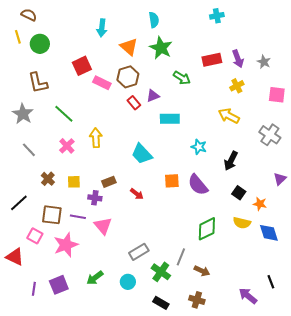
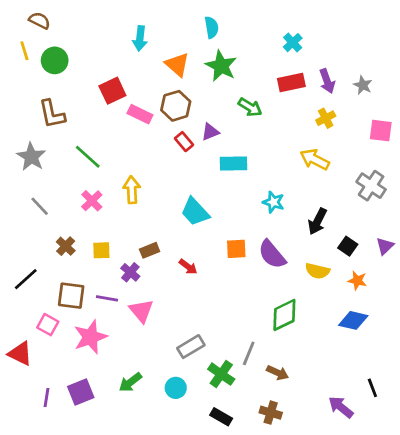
cyan cross: (217, 16) -> (293, 43), moved, turned -32
black square: (239, 193) -> (348, 246), moved
purple cross: (95, 198) -> (130, 272), turned 32
yellow semicircle: (242, 223) -> (317, 271), moved
blue diamond: (269, 233) -> (353, 320), moved, turned -60

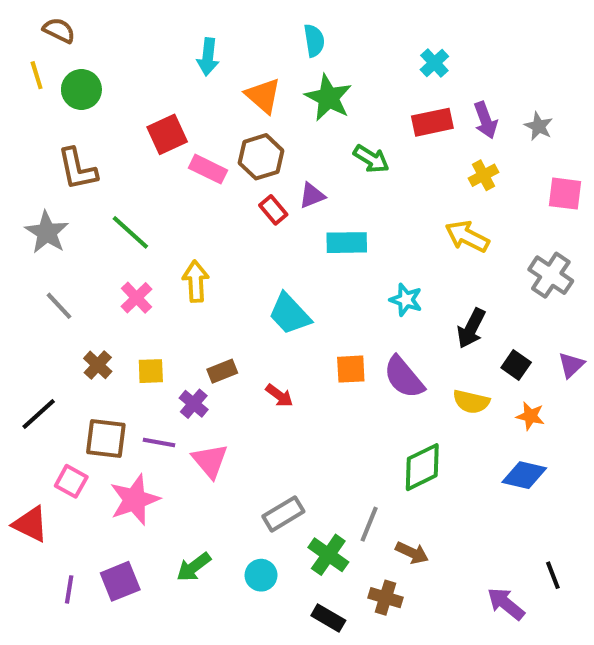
brown cross: (271, 413) -> (385, 598), moved

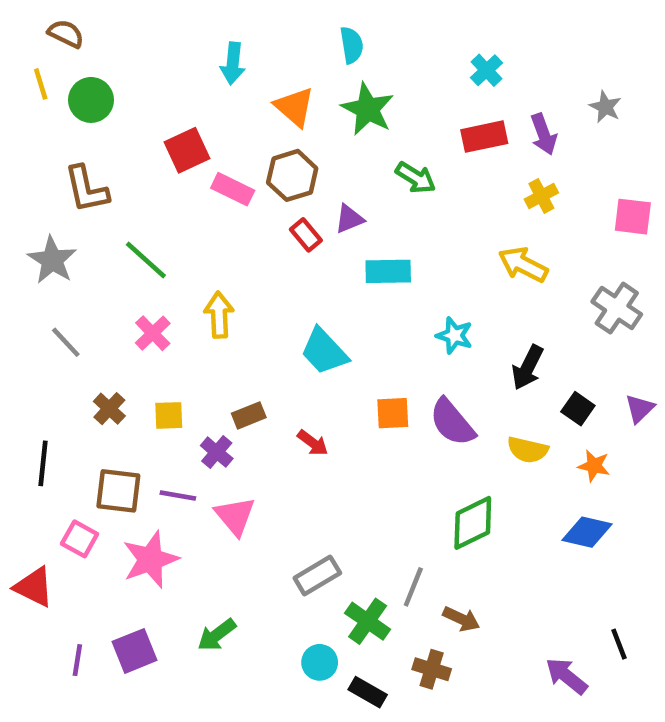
gray star: (539, 126) -> (605, 107), moved
black line: (39, 414) -> (43, 463), turned -42
cyan circle: (261, 575) -> (320, 662), moved

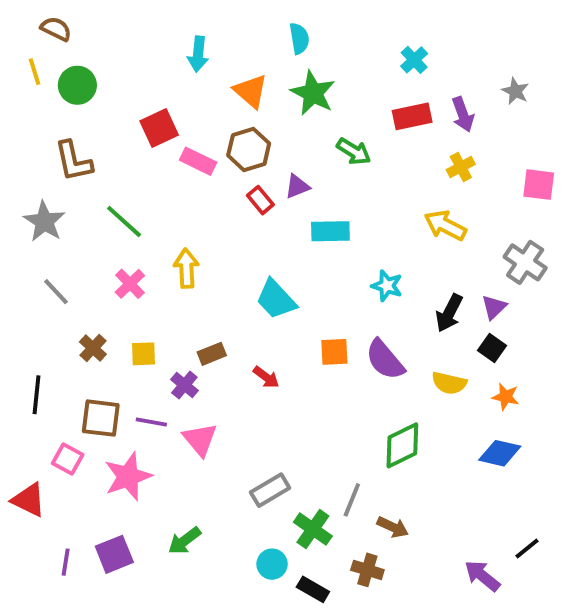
purple triangle: (640, 409) -> (494, 307), moved
black line: (619, 644) -> (527, 549), turned 72

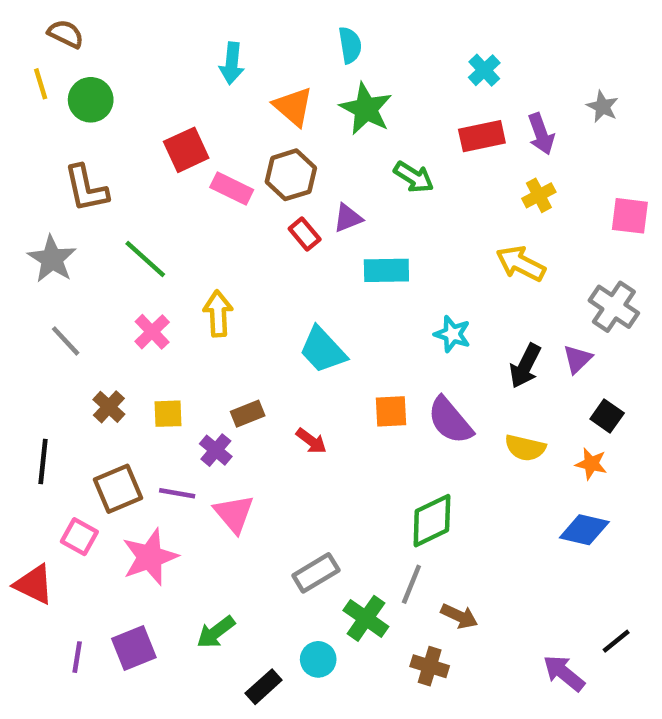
black square: (492, 348) -> (607, 416), moved
brown square: (101, 418) -> (118, 489), turned -30
green diamond: (402, 445) -> (432, 521), moved
black rectangle: (313, 589) -> (264, 687), moved, turned -72

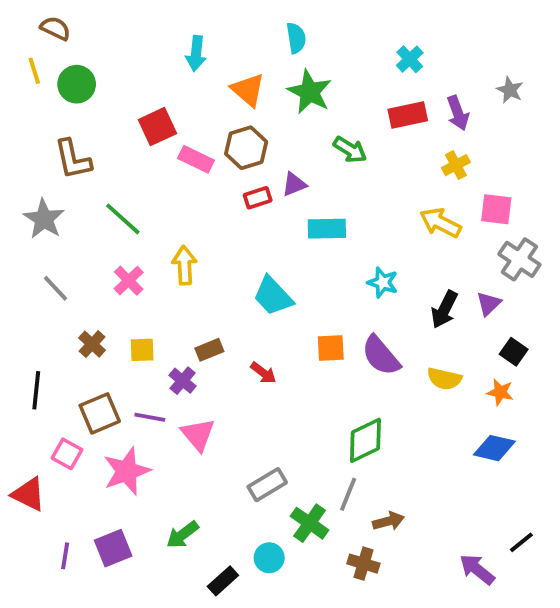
pink square: (630, 216) -> (496, 209), moved
red rectangle: (305, 234) -> (258, 198), turned -68
brown arrow: (459, 616) -> (389, 521), turned -40

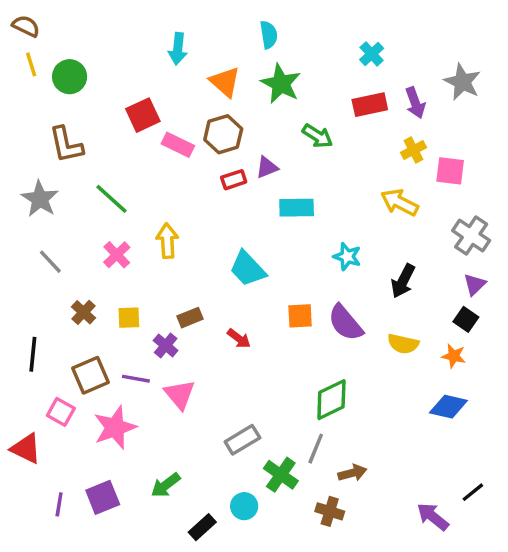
brown semicircle: (55, 28) -> (26, 26), moved
gray star: (510, 90) -> (462, 82), size x1.5
pink square: (496, 209) -> (450, 171), moved
purple triangle: (489, 304) -> (475, 284), moved

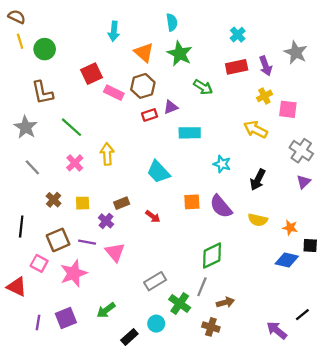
black square: (466, 319) -> (310, 245), moved, turned -32

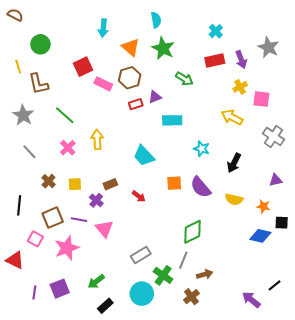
yellow line: (20, 41) -> (18, 67), moved
purple triangle: (303, 182) -> (276, 180), moved, turned 32
cyan circle: (156, 324) -> (142, 294), size x1.5
brown cross: (211, 327) -> (191, 297), turned 35
black rectangle: (129, 337) -> (105, 306), moved

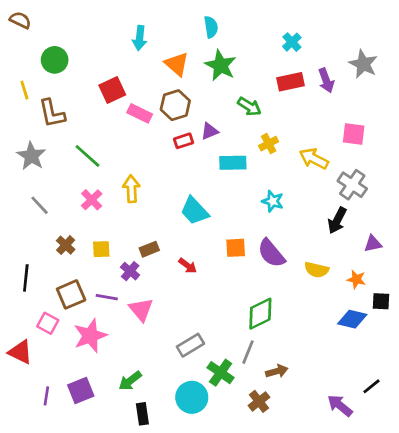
yellow cross: (240, 87) -> (269, 144), moved
gray cross: (274, 137) -> (352, 185), moved
black arrow: (234, 163) -> (337, 220), moved
black rectangle: (105, 306) -> (142, 414), turned -56

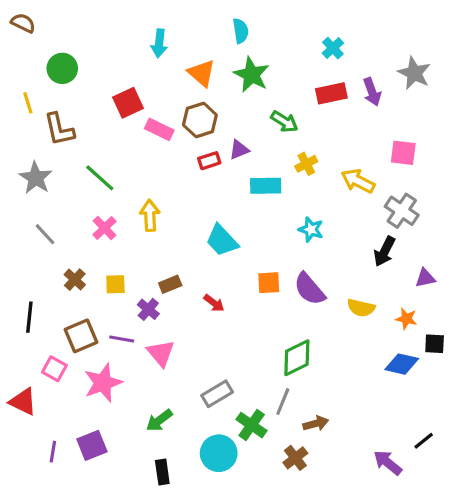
green arrow: (130, 381) -> (159, 420), moved

